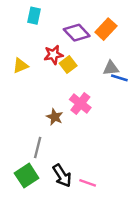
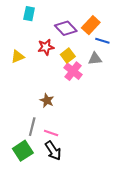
yellow square: (68, 64) -> (68, 55), moved
blue line: (119, 78) -> (102, 41), moved
pink cross: (80, 104) -> (73, 71), moved
pink line: (88, 183) -> (51, 133), moved

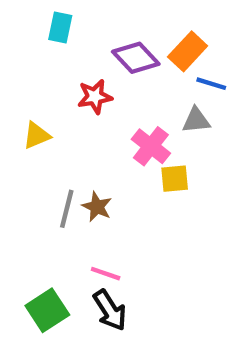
yellow square: (68, 55) -> (175, 179), moved, turned 32
yellow triangle: (18, 57) -> (37, 135), moved
gray line: (32, 127) -> (67, 209), moved

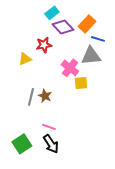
cyan rectangle: (60, 28) -> (52, 13), moved, turned 40
gray triangle: (196, 120) -> (91, 56), size x1.5
yellow triangle: (37, 135) -> (25, 59), moved

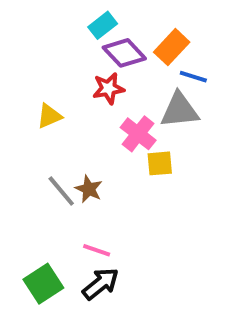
red star: (44, 45) -> (108, 88), moved
gray line: (31, 97) -> (61, 191), turned -54
black arrow: (51, 144) -> (101, 284), turned -96

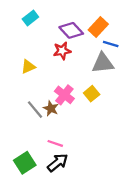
cyan rectangle: (103, 25) -> (30, 18), moved
pink cross: (138, 134) -> (64, 95), moved
yellow square: (160, 163) -> (92, 94), turned -35

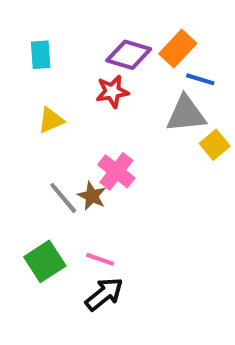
cyan rectangle: (30, 18) -> (41, 55), moved, turned -56
purple diamond: (71, 30) -> (129, 55), turned -30
yellow square: (92, 94) -> (215, 145), moved
green square: (25, 163) -> (45, 261), moved

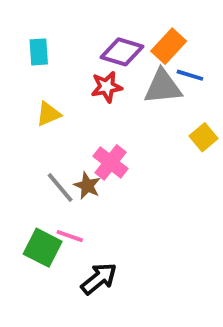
gray triangle: (186, 114) -> (163, 87), moved
pink line: (100, 259) -> (70, 236), moved
green square: (45, 261) -> (43, 248), turned -30

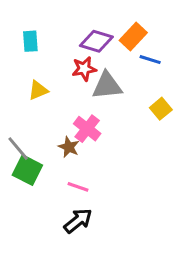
gray triangle: (163, 87) -> (107, 86), moved
gray line: (60, 188) -> (18, 149), moved
pink line: (70, 236) -> (78, 187), moved
green square: (43, 248) -> (27, 170), moved

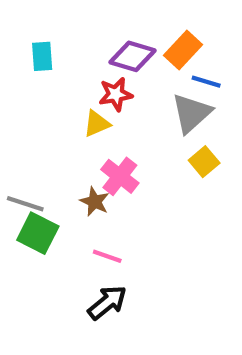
gray triangle: (107, 86) -> (191, 113), moved, turned -36
yellow triangle: (38, 90) -> (97, 124), moved
yellow square: (161, 109) -> (204, 162), moved
gray line: (18, 149) -> (25, 204), turned -32

